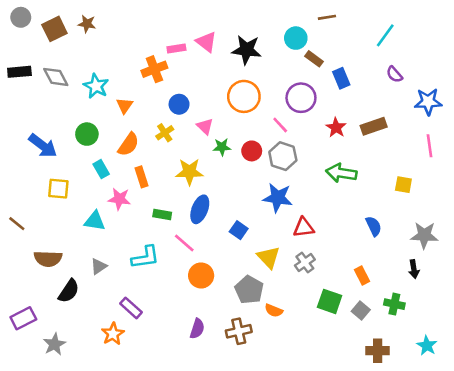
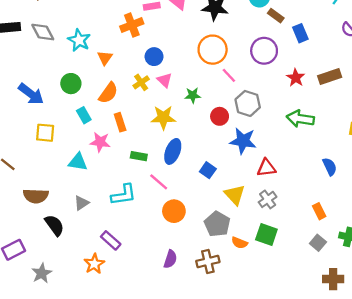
pink line: (280, 125) -> (229, 75), moved
pink triangle: (205, 126) -> (165, 80), moved
red circle: (252, 151) -> (220, 116), moved
black semicircle: (69, 291) -> (54, 225), turned -70
green square: (330, 301) -> (266, 235), moved

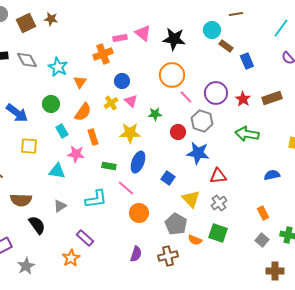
purple circle: (264, 51) -> (216, 93), moved
blue semicircle: (330, 167) -> (272, 175), turned -77

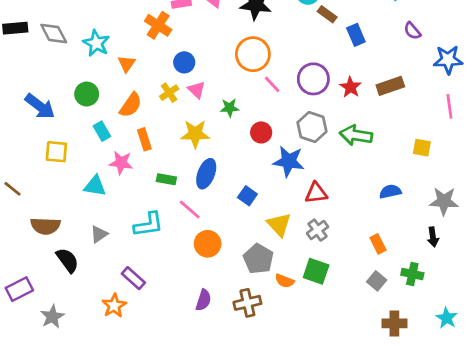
orange cross: (103, 54) -> (158, 25), turned -36
gray hexagon: (202, 121) -> (312, 127), moved

